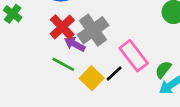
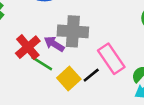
red cross: (62, 27) -> (28, 47), moved
gray cross: (93, 30) -> (73, 31), turned 36

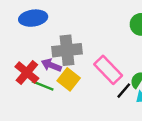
black line: (91, 75) -> (124, 91), moved
yellow square: (69, 78) -> (69, 79), moved

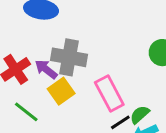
green line: (43, 86) -> (26, 112), moved

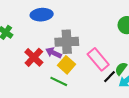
green line: (26, 112) -> (59, 81), moved

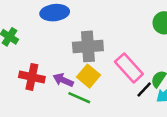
purple arrow: (54, 53) -> (63, 80), moved
red cross: (34, 57) -> (32, 77), moved, turned -30

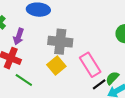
purple arrow: (63, 80) -> (19, 37), moved, turned -105
green line: (79, 98) -> (24, 80), moved

